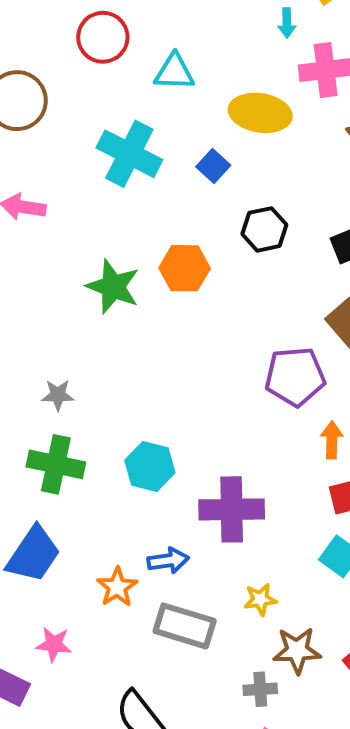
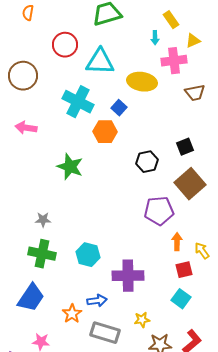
cyan triangle: (174, 72) -> (100, 62), size x1.4
black hexagon: (264, 229) -> (147, 162), moved
orange hexagon: (185, 268) -> (105, 132), moved

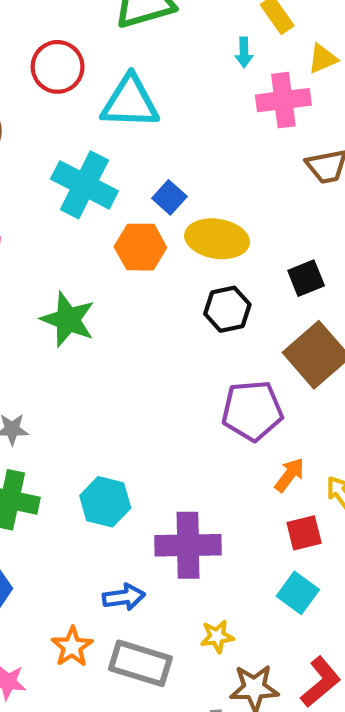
yellow ellipse: (142, 82) -> (217, 239), moved
orange arrow: (177, 242) -> (290, 475), turned 36
orange star: (72, 314) -> (72, 647), moved

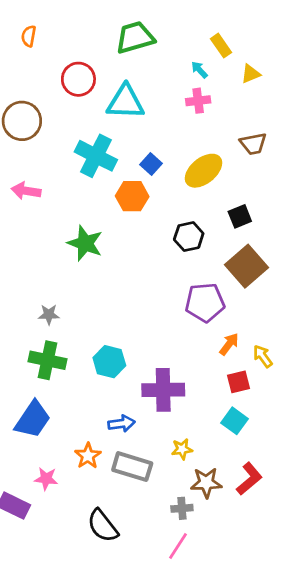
cyan arrow: (244, 52) -> (199, 70), turned 138
pink cross: (283, 100) -> (198, 101), moved, size x0.7
yellow ellipse: (217, 239) -> (204, 171), moved, turned -48

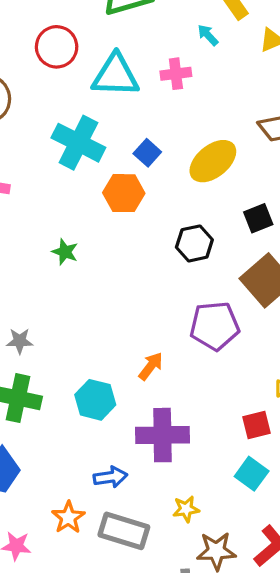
pink cross: (198, 101) -> (176, 74), moved
green star: (85, 243) -> (65, 252), size x0.6
orange arrow: (229, 344) -> (151, 366), moved

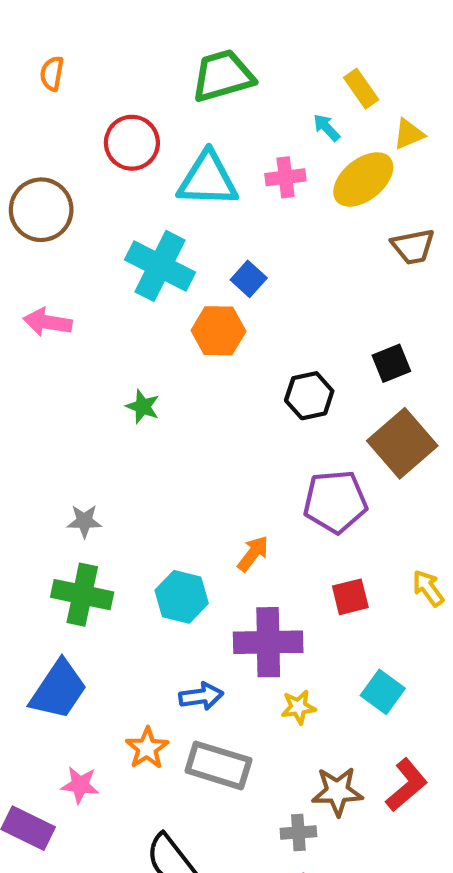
yellow ellipse: (213, 161) -> (363, 179), moved
red square: (257, 425) -> (350, 597), moved
yellow star: (186, 509) -> (298, 707), moved

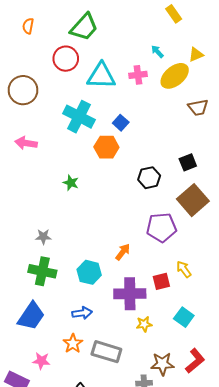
green trapezoid: (223, 76) -> (84, 27), moved, turned 148
yellow rectangle: (361, 89) -> (174, 14), moved
yellow arrow: (428, 588) -> (184, 269), moved
red square: (350, 597) -> (161, 281), moved
blue arrow: (201, 696) -> (82, 313), moved

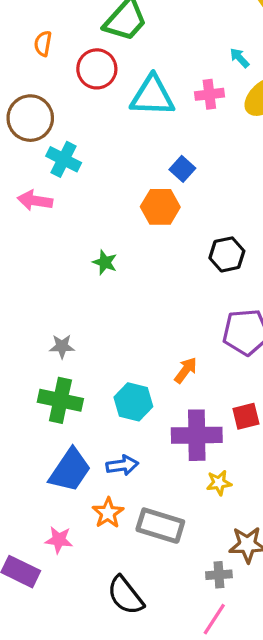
orange semicircle: (28, 26) -> (43, 44), moved
cyan cross: (79, 117) -> (64, 159), moved, size x0.7
blue trapezoid: (31, 316) -> (70, 470), moved

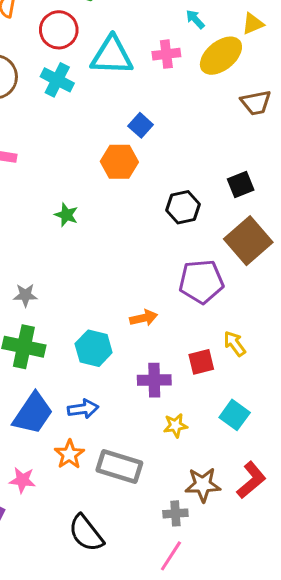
cyan cross: (64, 159) -> (57, 80), moved
orange arrow: (186, 370) -> (144, 318), turned 40
purple cross: (197, 435) -> (154, 380), size x0.7

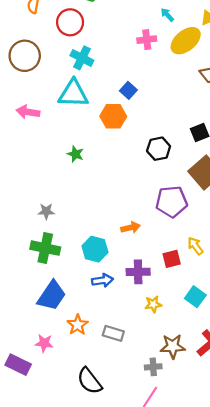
cyan triangle: (112, 56) -> (73, 94), moved
cyan cross: (57, 80) -> (82, 58), moved
blue arrow: (83, 409) -> (102, 280), moved
gray rectangle: (119, 466) -> (113, 333), size x0.7

